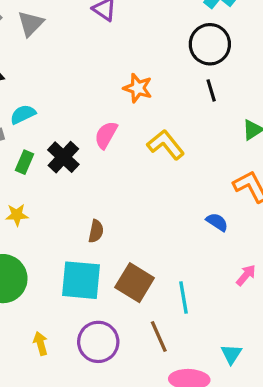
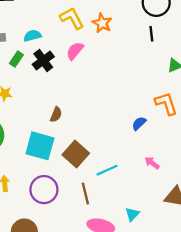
cyan semicircle: (23, 114) -> (32, 36), moved
yellow L-shape: (166, 145) -> (72, 18), moved
blue semicircle: (217, 222) -> (139, 123), turned -88
pink arrow: (246, 275) -> (152, 163), turned -104
cyan line: (184, 297) -> (107, 170), turned 65

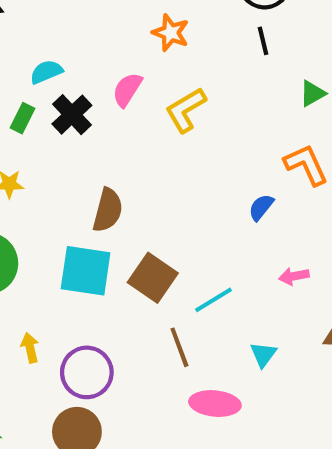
yellow L-shape: (72, 18) -> (186, 110), moved, turned -85
brown semicircle: (56, 115) -> (108, 210), size x1.5
pink arrow: (152, 163) -> (294, 276), turned -40
purple circle: (44, 190) -> (87, 372), moved
cyan triangle: (132, 214) -> (263, 354), moved

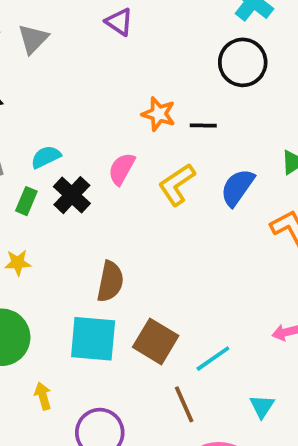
black line: (263, 41) -> (203, 126), moved, turned -72
blue semicircle: (261, 207) -> (237, 187), moved, size x1.5
yellow arrow: (30, 348) -> (43, 396), moved

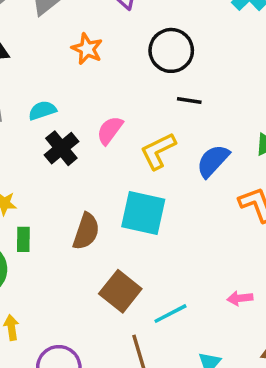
black circle: (243, 62) -> (171, 50), moved
orange star: (159, 114) -> (87, 49), moved
green rectangle: (26, 201) -> (23, 239), moved, turned -30
cyan square: (93, 339) -> (143, 213), moved

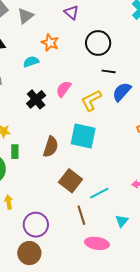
cyan semicircle: (42, 110) -> (31, 62), moved
blue semicircle: (213, 161) -> (122, 92), moved

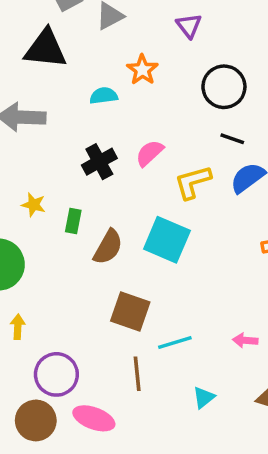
green rectangle: (15, 152) -> (73, 221), moved
brown square: (70, 181) -> (130, 311), turned -30
pink ellipse: (97, 243) -> (94, 418), moved

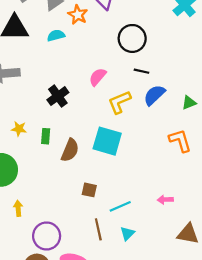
orange star: (142, 70) -> (78, 15), moved
cyan semicircle: (104, 96) -> (56, 35), moved
pink semicircle: (150, 153) -> (98, 77), moved
brown square: (130, 311) -> (89, 190), size x0.6
cyan triangle: (204, 397) -> (127, 233), moved

